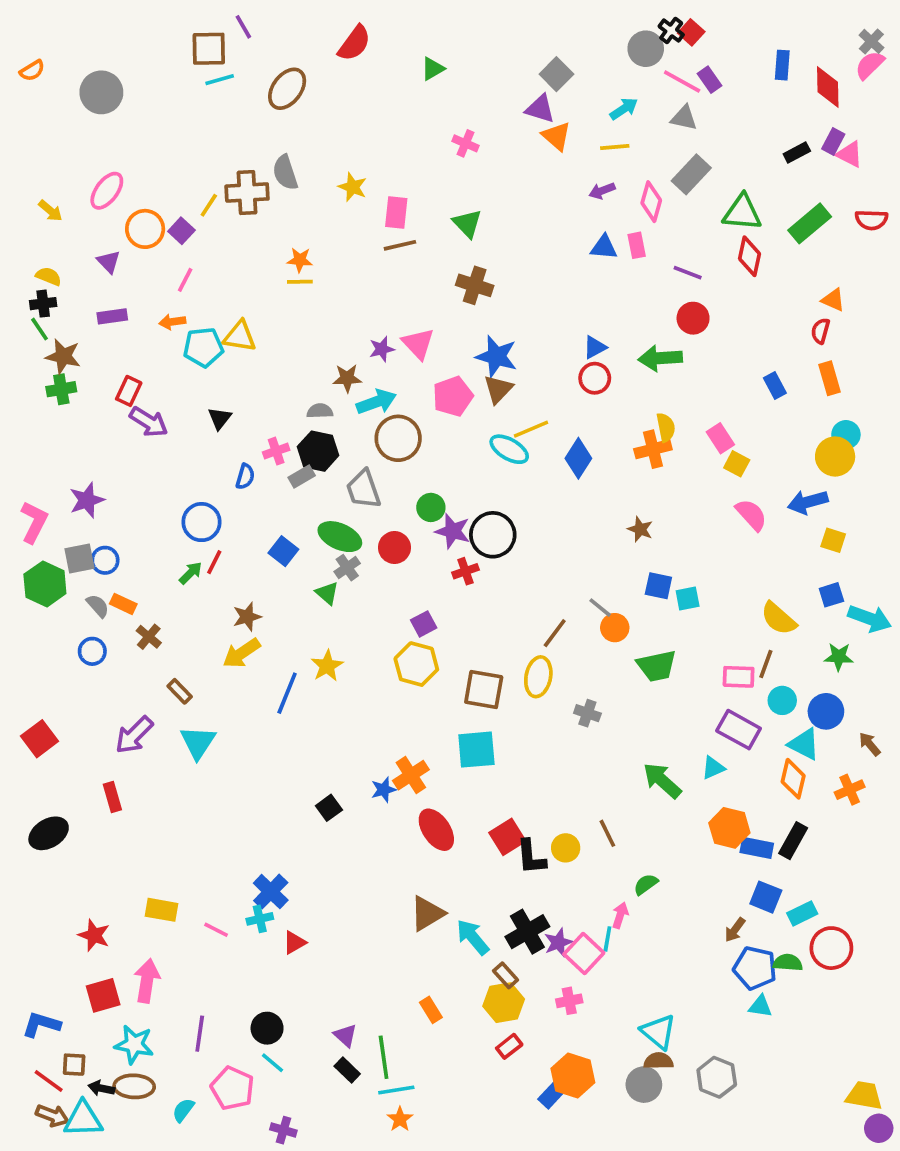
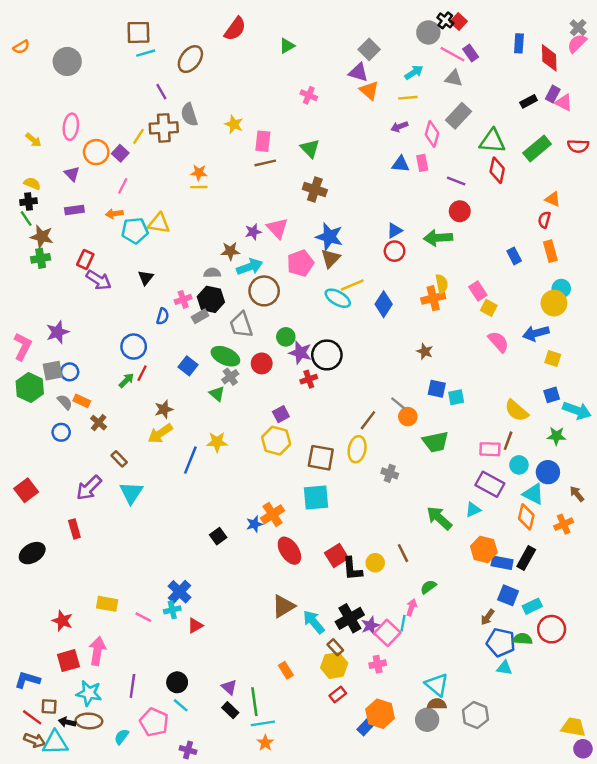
purple line: (243, 27) -> (161, 92), moved
pink ellipse: (107, 191) -> (71, 127), turned -30
yellow star: (327, 666) -> (217, 442), turned 30

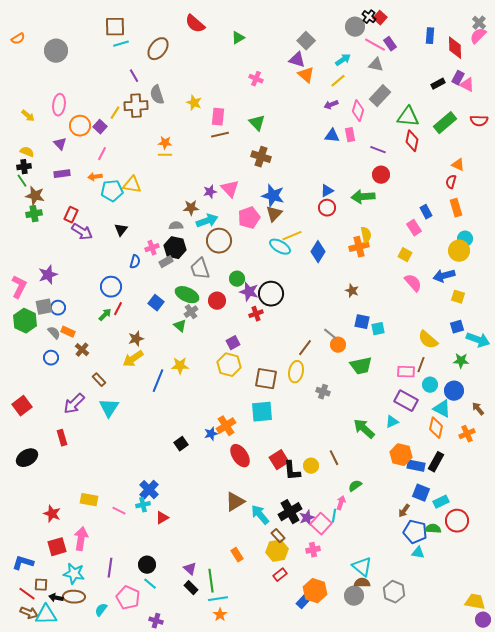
red semicircle: (235, 29) -> (195, 24), turned 95
yellow line: (408, 98) -> (338, 81), turned -35
pink rectangle: (478, 291) -> (414, 228), moved

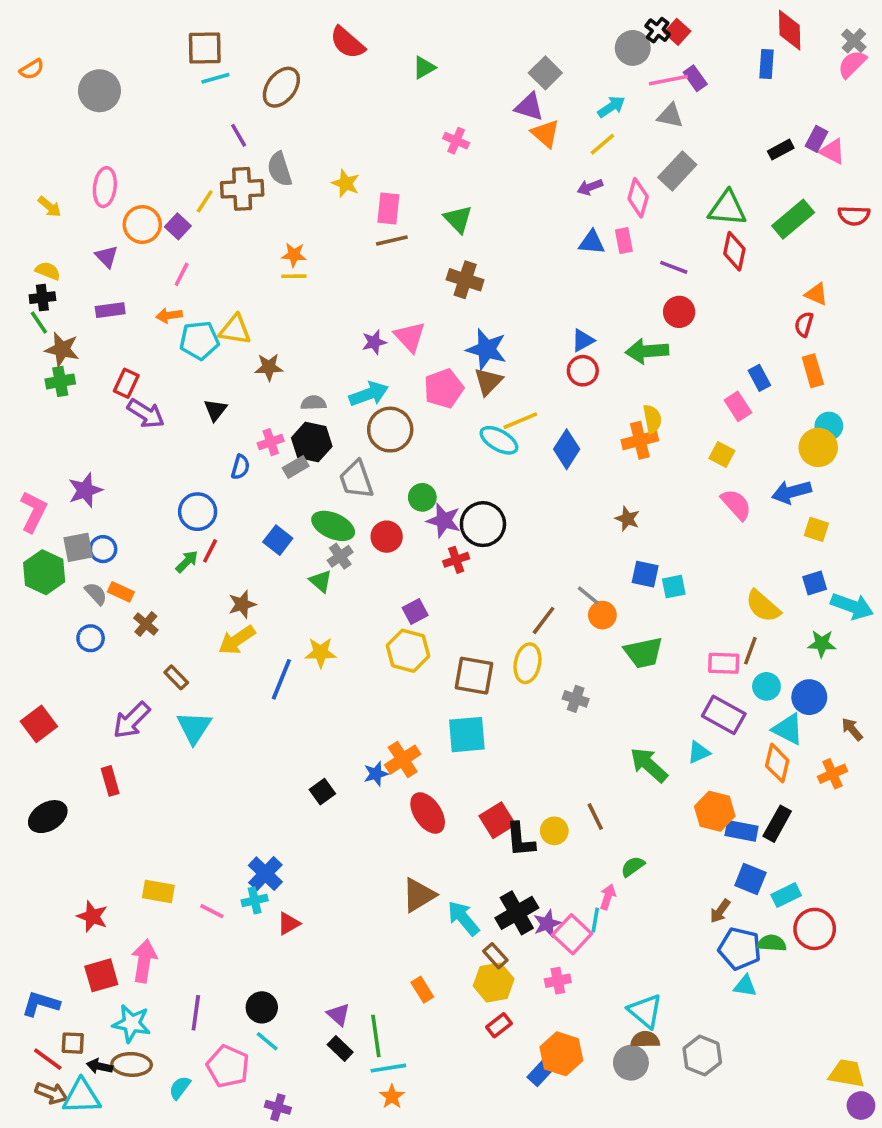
pink line: (375, 45) -> (668, 80), turned -40
red diamond: (455, 48) -> (790, 30), moved
brown star: (191, 208) -> (269, 367), moved

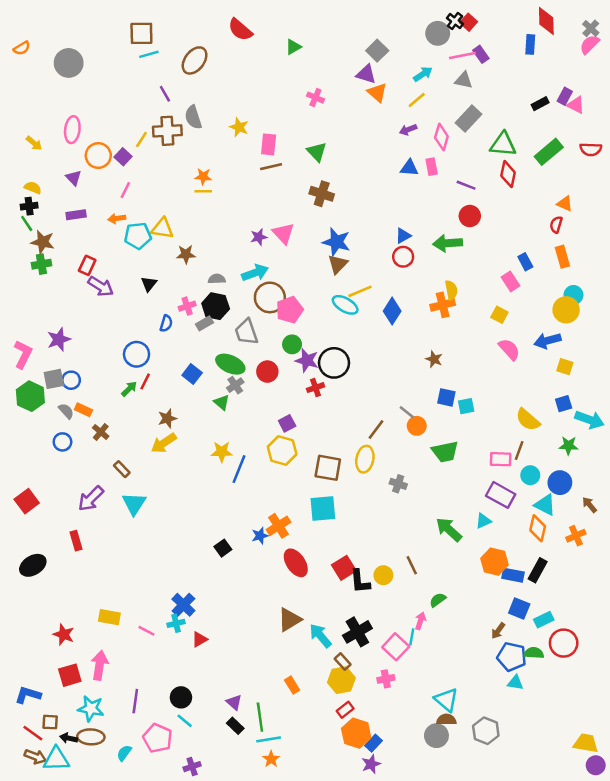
pink pentagon: (444, 389) -> (290, 310), moved
blue line: (281, 679) -> (239, 469), moved
purple star: (547, 924) -> (371, 764), moved
orange hexagon: (561, 1054) -> (356, 733), moved
purple cross: (278, 1107) -> (192, 767), turned -35

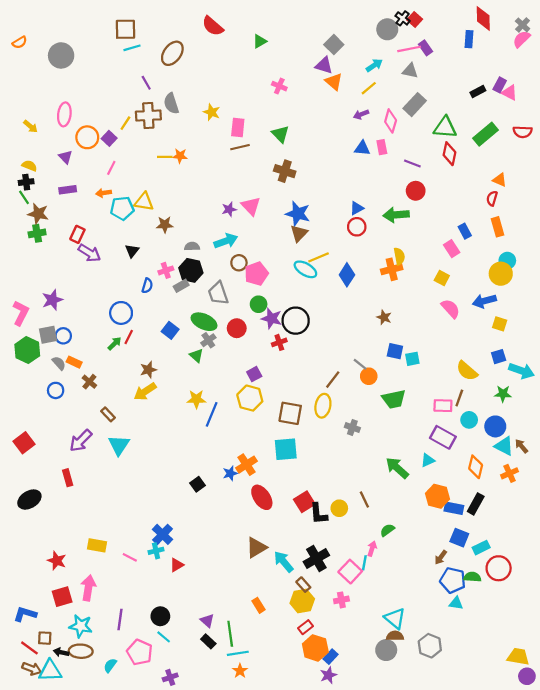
yellow line: (203, 191) -> (165, 157), moved
brown circle: (270, 297) -> (239, 263), size x0.6
cyan triangle: (545, 505) -> (504, 446), moved

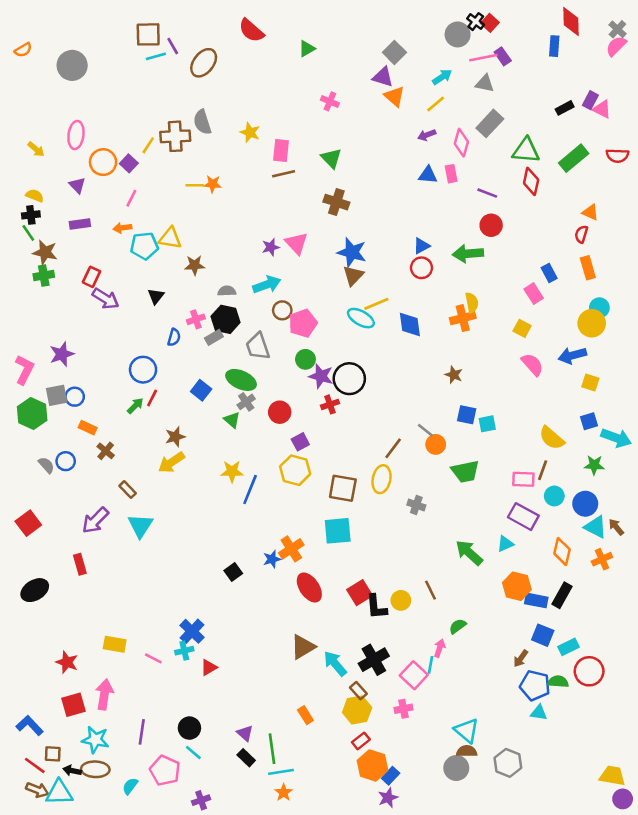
purple line: (146, 83) -> (173, 46), moved
blue diamond: (347, 275) -> (410, 325), turned -40
red circle: (237, 328) -> (280, 412), moved
gray semicircle: (59, 363) -> (46, 465), moved
blue L-shape: (25, 614) -> (30, 725), turned 30

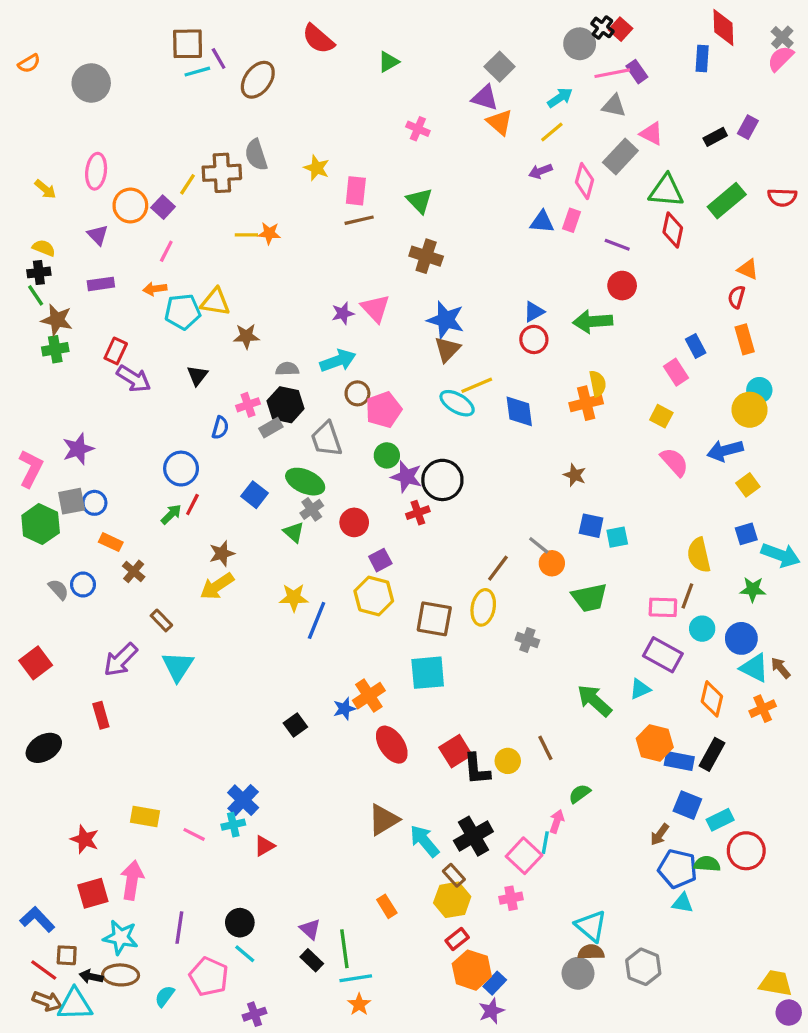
pink triangle: (602, 109) -> (651, 134), moved
pink rectangle: (451, 174) -> (571, 220), turned 30
yellow square: (590, 383) -> (748, 485), turned 36
yellow semicircle: (552, 438) -> (699, 555), turned 36

